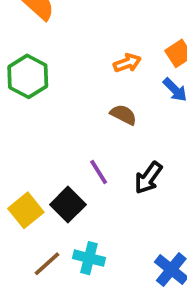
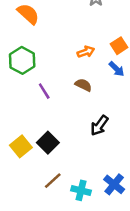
purple line: (99, 172) -> (44, 91), moved
cyan cross: (89, 258) -> (81, 190), moved
brown line: (47, 264) -> (53, 181), moved

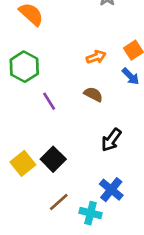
blue cross: (114, 184) -> (111, 190), moved

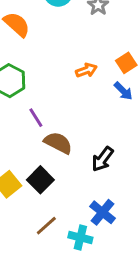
brown semicircle: (93, 94) -> (58, 143), moved, size x1.4

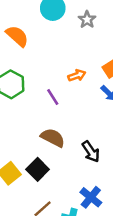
purple line: (36, 118) -> (53, 97), moved
black arrow: (103, 159) -> (91, 152), turned -70

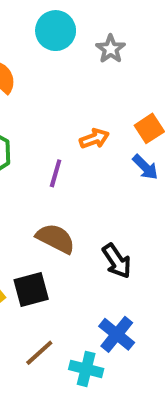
purple line: (53, 97) -> (56, 173), turned 48
black square: (38, 169) -> (31, 289), turned 30

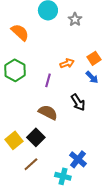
black arrow: (117, 261) -> (78, 102), moved
black square: (31, 289) -> (36, 137), turned -30
brown line: (39, 353) -> (31, 164), moved

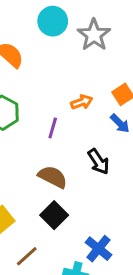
gray star: (75, 19) -> (94, 35), size x1.5
black square: (36, 137) -> (54, 215), moved

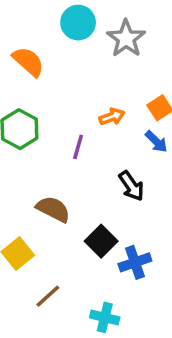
brown semicircle: (53, 177) -> (53, 209), moved
black square: (54, 215) -> (101, 241), moved
blue cross: (98, 249) -> (135, 262), moved, turned 32

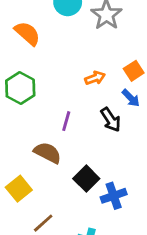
purple line: (78, 147) -> (66, 121), moved
black arrow: (131, 186) -> (111, 120), moved

